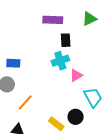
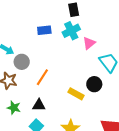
blue rectangle: (13, 63) -> (44, 30), moved

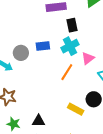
gray circle: (22, 62) -> (21, 53), moved
orange line: (42, 77) -> (67, 72), moved

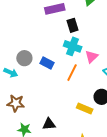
blue rectangle: (43, 46) -> (47, 63), moved, turned 40
cyan cross: (70, 46) -> (73, 46), turned -36

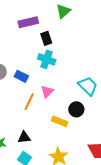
pink triangle: (92, 57) -> (47, 92), moved
orange line: (72, 73) -> (29, 102), moved

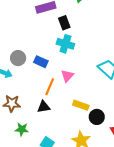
black circle: (76, 109) -> (97, 117), moved
black triangle: (24, 137) -> (44, 107), moved

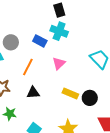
blue rectangle: (41, 62) -> (40, 41), moved
orange line: (50, 87) -> (28, 67), moved
black circle: (97, 117) -> (90, 98), moved

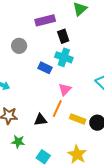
gray circle: (11, 42) -> (19, 46), moved
orange line: (28, 67) -> (57, 109), moved

